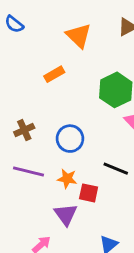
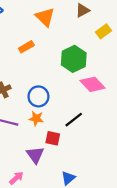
black line: (116, 169) -> (74, 120), turned -60
orange star: (67, 179) -> (36, 118), moved

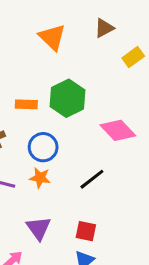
orange rectangle: (26, 47) -> (26, 104), moved, turned 32
green hexagon: (74, 59) -> (68, 98), moved
red square: (53, 138) -> (86, 231), moved

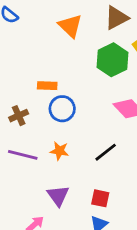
brown triangle: (104, 28) -> (116, 18), size x1.4
green hexagon: (68, 98) -> (112, 60), moved
blue circle: (43, 147) -> (62, 109), moved

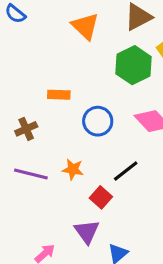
blue circle: (62, 109) -> (98, 121), moved
purple triangle: (58, 196) -> (87, 232), moved
red square: (100, 198) -> (101, 197), moved, turned 30

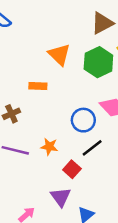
orange triangle: (85, 26) -> (59, 55), moved
blue circle: (98, 121) -> (83, 120), moved

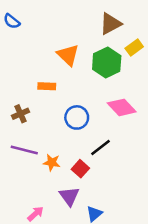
blue circle: (83, 120) -> (77, 117), moved
orange star: (49, 147) -> (52, 162), moved

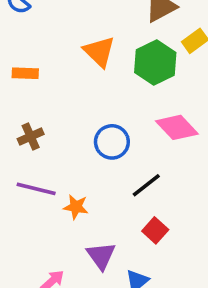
orange rectangle: (47, 86) -> (25, 73), moved
red square: (80, 169) -> (155, 230), moved

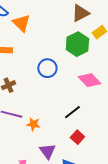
orange triangle: (99, 52) -> (21, 23), moved
blue circle: (112, 142) -> (47, 68), moved

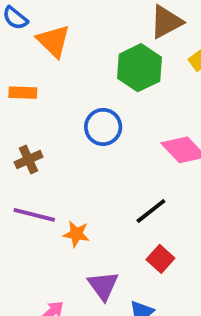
green hexagon: (77, 44) -> (139, 68), moved

